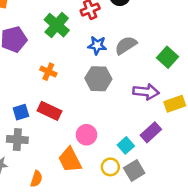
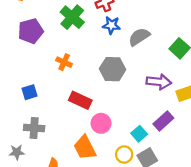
blue star: (97, 45) -> (111, 25), moved
red rectangle: (50, 111) -> (80, 100), moved
blue square: (21, 112) -> (29, 92), moved

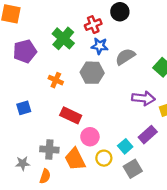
gray hexagon: (113, 69) -> (92, 73), moved
gray cross: (34, 128) -> (49, 150), moved
gray star: (17, 152) -> (23, 163), moved
yellow circle: (124, 154) -> (104, 158), moved

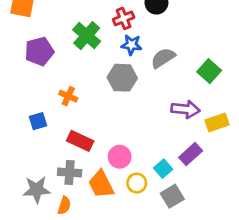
orange cross: (56, 80) -> (68, 96), moved
red rectangle: (71, 115) -> (80, 141), moved
gray star: (23, 163) -> (37, 190), size x1.5

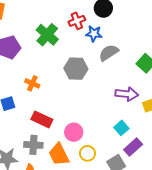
blue star: (131, 45) -> (94, 34), moved
purple rectangle: (191, 154) -> (133, 147), moved
cyan square: (163, 169) -> (121, 128), moved

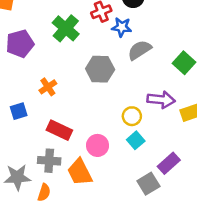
orange cross: (32, 83) -> (48, 87), turned 32
cyan square: (121, 128) -> (136, 140), moved
yellow circle: (87, 153) -> (132, 116), moved

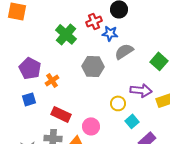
purple pentagon: (20, 44) -> (30, 68), moved, turned -30
cyan square: (136, 140) -> (132, 121), moved

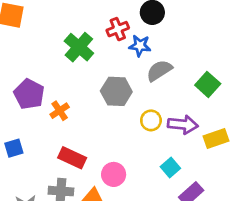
blue square: (29, 99) -> (14, 148), moved
yellow circle: (118, 103) -> (151, 120), moved

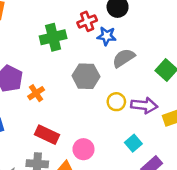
green cross: (79, 47) -> (53, 37), turned 35

